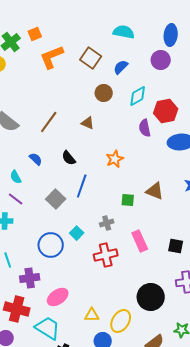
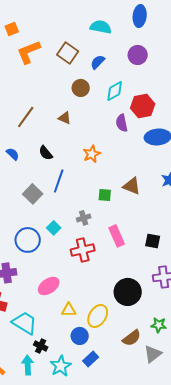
blue ellipse: (171, 35) -> (140, 16), moved
pink ellipse: (58, 297) -> (49, 286), moved

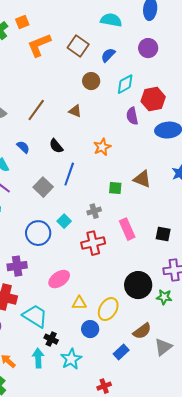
green star: (159, 325) -> (164, 297), moved
blue rectangle: (91, 359) -> (121, 352), moved

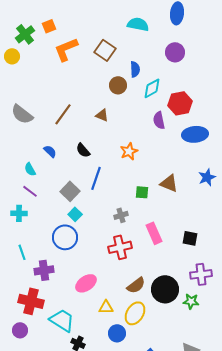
blue semicircle: (108, 55) -> (135, 69), moved, turned 133
cyan square: (64, 221) -> (75, 214), moved
brown semicircle: (142, 331) -> (136, 285), moved

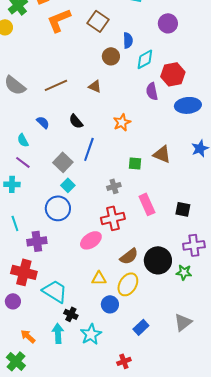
brown line: (63, 114) -> (56, 85), turned 30
pink ellipse: (86, 283) -> (91, 240), moved

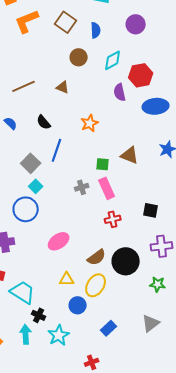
blue semicircle: (128, 40) -> (96, 30), moved
pink rectangle: (147, 204) -> (107, 188), moved
red cross: (113, 218) -> (113, 219), moved, size x0.7
green star: (184, 272) -> (158, 284), moved

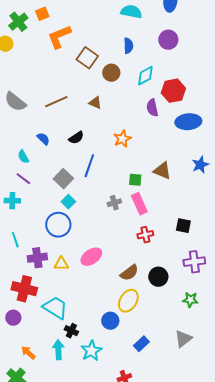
brown square: (66, 22) -> (87, 58), moved
black semicircle: (44, 122) -> (76, 138), turned -84
black circle: (126, 261) -> (158, 277), size x0.7
yellow triangle: (67, 279) -> (61, 264), moved

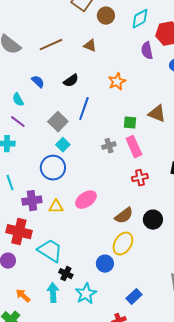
blue rectangle: (141, 344) -> (134, 297), moved

